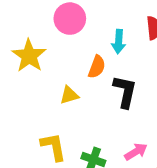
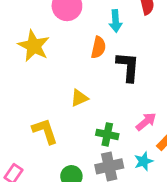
yellow triangle: (69, 95) -> (79, 98), moved
yellow L-shape: (54, 147) -> (45, 131), moved

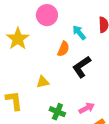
cyan arrow: (116, 21) -> (79, 33), turned 133
black L-shape: (128, 67) -> (82, 67), turned -140

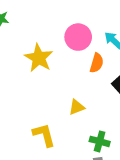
pink circle: (47, 15) -> (78, 37), moved

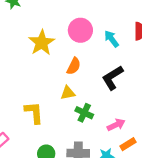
orange semicircle: (97, 63) -> (74, 66), moved
green cross: (100, 141) -> (84, 113), moved

